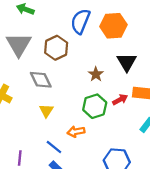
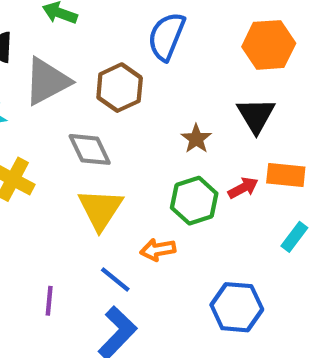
orange hexagon: (113, 26) -> (269, 45), moved
gray triangle: (19, 44) -> (47, 81), turned 32
yellow triangle: (46, 111) -> (100, 209), size x1.6

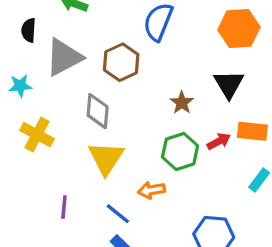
gray diamond: (90, 149) -> (98, 111), turned 30
purple line: (49, 301) -> (64, 207), moved

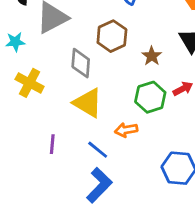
brown hexagon: (121, 62) -> (112, 36), moved
yellow triangle: (106, 158) -> (88, 103), turned -32

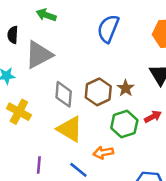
brown hexagon: (112, 36) -> (98, 92), moved

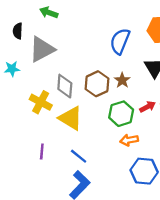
blue semicircle: (108, 29) -> (120, 41), moved
yellow cross: (19, 112) -> (41, 102), moved
orange arrow: (103, 153) -> (129, 140), moved

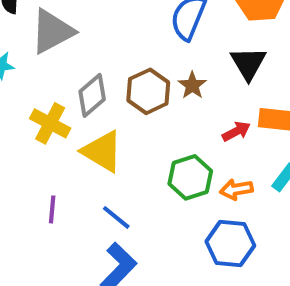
gray diamond: (65, 86) -> (92, 95), turned 45
green hexagon: (121, 114) -> (190, 177), moved
orange arrow: (129, 140) -> (236, 189), moved

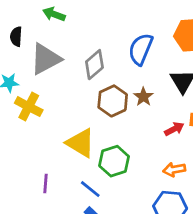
gray diamond: (92, 95) -> (94, 65), moved
yellow cross: (50, 123) -> (29, 107), moved
green hexagon: (190, 177) -> (114, 161), moved

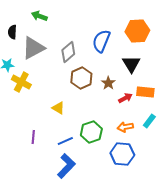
brown star: (143, 97) -> (108, 83), moved
yellow triangle: (80, 143) -> (58, 108), size x0.6
green hexagon: (114, 161) -> (91, 132), moved
blue line: (90, 189) -> (65, 141), turned -63

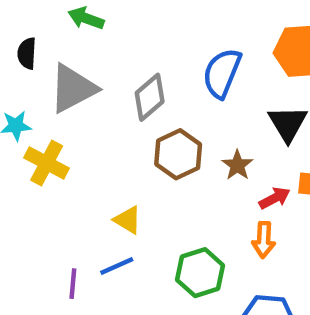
orange arrow: (125, 127) -> (264, 240), moved, turned -77
blue line: (65, 141) -> (117, 266), moved

